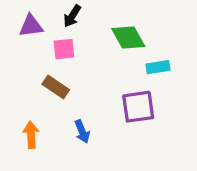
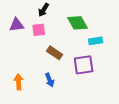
purple triangle: (31, 26) -> (17, 25), moved
brown rectangle: (56, 87) -> (55, 53), moved

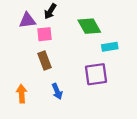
purple triangle: (17, 25) -> (27, 20), moved
brown rectangle: (55, 53) -> (45, 60), moved, turned 35

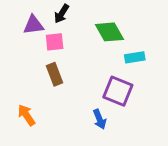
purple square: (96, 74) -> (118, 91), turned 30
blue arrow: (57, 91) -> (100, 119), moved
orange arrow: (22, 94) -> (26, 115), turned -30

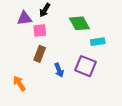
brown rectangle: (55, 74) -> (40, 54), turned 42
blue arrow: (100, 119) -> (59, 70), moved

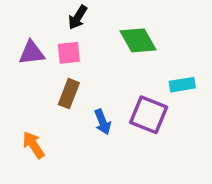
purple triangle: (24, 18) -> (32, 53), moved
cyan rectangle: (98, 42) -> (182, 85), moved

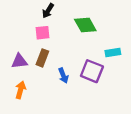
purple triangle: (32, 53) -> (19, 61), moved
orange arrow: (33, 145) -> (20, 90), turned 49

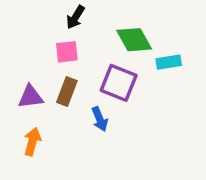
cyan rectangle: (113, 52) -> (169, 62), moved
purple square: (92, 71) -> (119, 83), moved

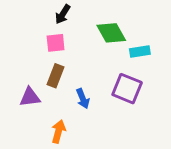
purple square: (119, 83) -> (127, 89), moved
purple triangle: (31, 97) -> (30, 97), moved
orange arrow: (32, 142) -> (58, 131), moved

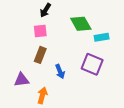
purple triangle: (30, 97) -> (22, 80), moved

